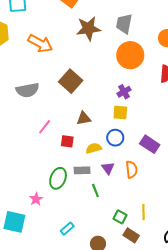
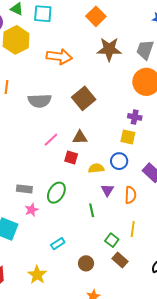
orange arrow: (40, 43) -> (59, 57), turned -30
purple cross: (124, 92) -> (135, 117), turned 32
brown triangle: (84, 118) -> (80, 137), moved
gray rectangle: (82, 170) -> (24, 189), moved
yellow line: (144, 212) -> (133, 229), moved

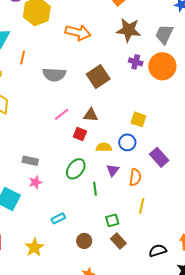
purple cross: (135, 117) -> (136, 62), moved
green ellipse: (56, 193) -> (76, 169), moved
yellow line: (133, 229) -> (142, 206), moved
green square: (112, 240) -> (112, 220), turned 32

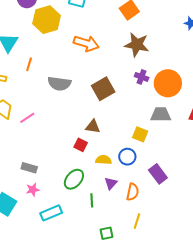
gray trapezoid: (164, 34) -> (161, 115), moved, turned 60
pink line: (62, 114) -> (27, 118), moved
cyan rectangle: (58, 218) -> (51, 213), moved, size x1.5

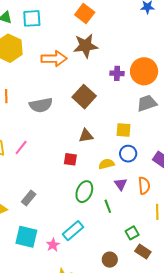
brown star: (137, 45) -> (86, 46), moved
yellow square: (140, 134) -> (124, 130), moved
red square: (81, 145) -> (70, 159), moved
gray rectangle: (29, 168) -> (29, 198), moved, turned -49
pink star: (33, 190) -> (53, 245), moved

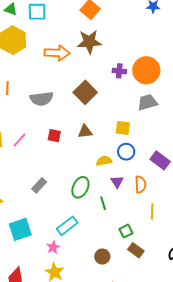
red square: (70, 159) -> (54, 136), moved
gray rectangle: (29, 198) -> (39, 185), moved
cyan square: (26, 237) -> (20, 229), turned -35
pink star: (53, 245) -> (53, 247), moved

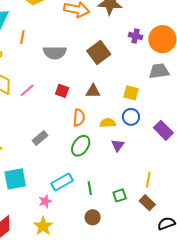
orange semicircle: (140, 184) -> (79, 118), moved
green line: (103, 203) -> (90, 188), moved
brown rectangle: (136, 250) -> (147, 203), moved

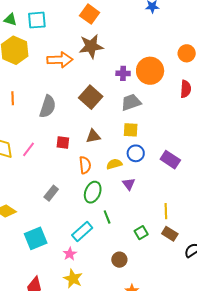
gray semicircle: (55, 53) -> (48, 107), turned -60
gray trapezoid: (159, 71) -> (131, 102), moved
green line: (90, 188) -> (107, 217), moved

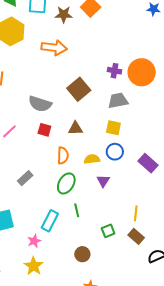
brown star: (91, 46) -> (64, 14), moved, size x0.7
gray semicircle: (48, 107) -> (40, 104), moved, turned 80
cyan rectangle: (82, 231) -> (50, 221), turned -30

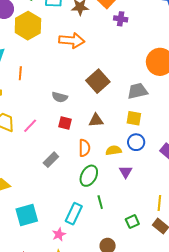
purple cross: (115, 71) -> (121, 19), moved
gray semicircle: (40, 104) -> (60, 97), size x0.7
gray rectangle: (25, 178) -> (51, 160), moved

